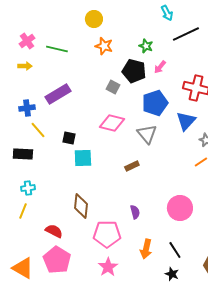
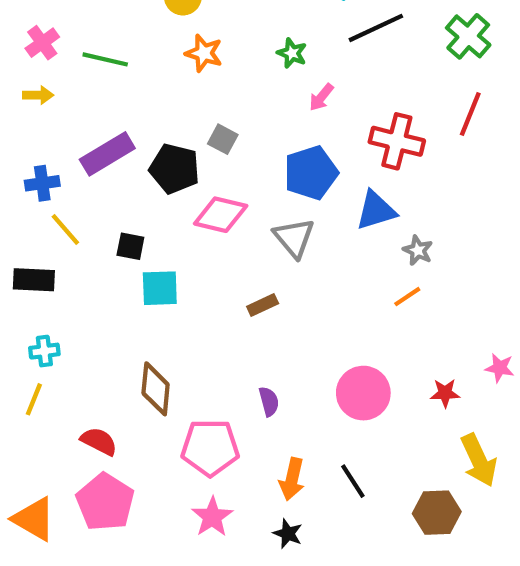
black pentagon: (134, 71) -> (174, 169), moved
blue triangle: (186, 121) -> (376, 211), turned 30
black star: (172, 274) -> (288, 534), moved

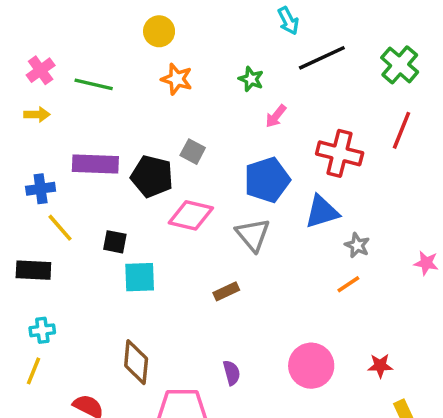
purple rectangle: (107, 154) -> (95, 164), turned 33
pink star: (500, 368) -> (426, 263), moved

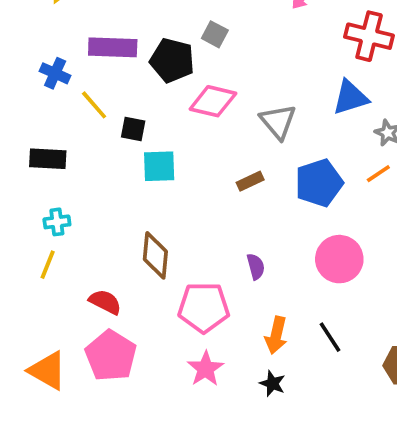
blue pentagon: (267, 180) -> (319, 183), moved
blue cross: (41, 189) -> (55, 73), turned 32
yellow line: (60, 228) -> (94, 105), moved

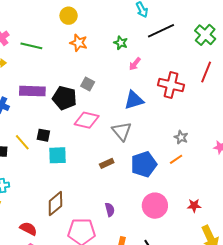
blue triangle: (350, 97) -> (134, 100), moved
yellow line: (94, 105) -> (22, 142), moved
brown diamond: (155, 255) -> (55, 204), turned 45

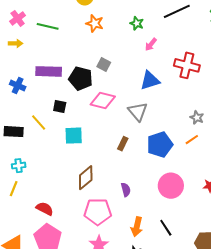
black square: (43, 135) -> (60, 107), moved
brown rectangle: (107, 163) -> (123, 144), turned -40
brown diamond: (55, 204) -> (86, 178), moved

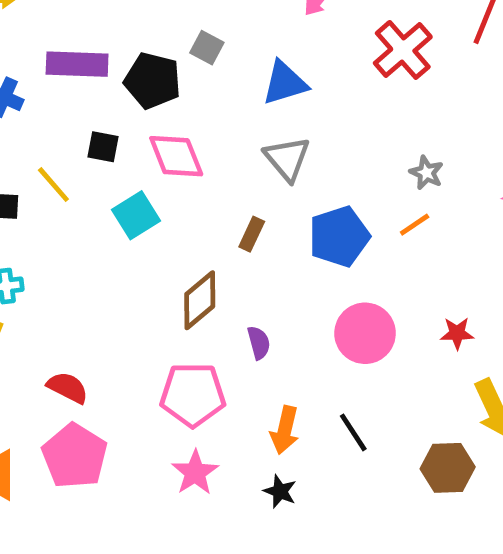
red cross: (187, 65) -> (403, 50), turned 35
blue triangle: (150, 80) -> (285, 83), moved
pink diamond: (103, 101) -> (176, 156), moved, turned 55
cyan square: (74, 136) -> (136, 215), turned -30
brown diamond: (86, 178) -> (200, 300), moved

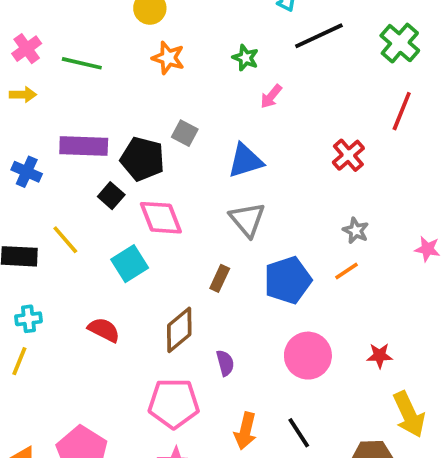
red cross: (403, 50) -> (348, 155), moved, size x0.7
black square: (103, 147) -> (111, 196), moved, turned 30
red semicircle: (68, 388) -> (104, 330), moved

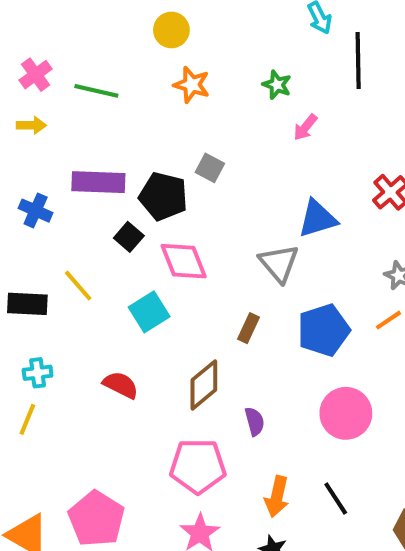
black line: (319, 36) -> (358, 60), turned -66
blue triangle: (245, 161) -> (317, 219), moved

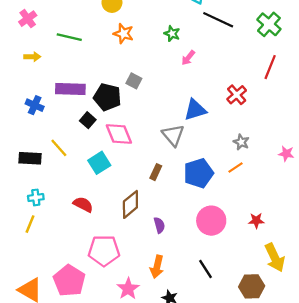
black line: (358, 60) -> (218, 20), turned -64
pink cross: (36, 75) -> (28, 19), moved
pink pentagon: (198, 466) -> (104, 251), moved
orange arrow: (277, 497) -> (157, 267), moved

